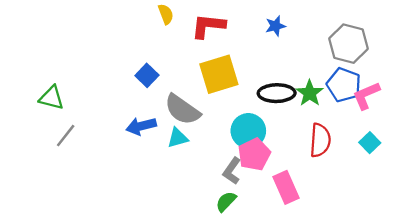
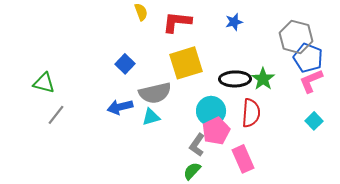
blue pentagon: (344, 85) -> (308, 58), moved
gray semicircle: (182, 110) -> (155, 93), turned -48
red semicircle: (320, 140) -> (251, 113), moved

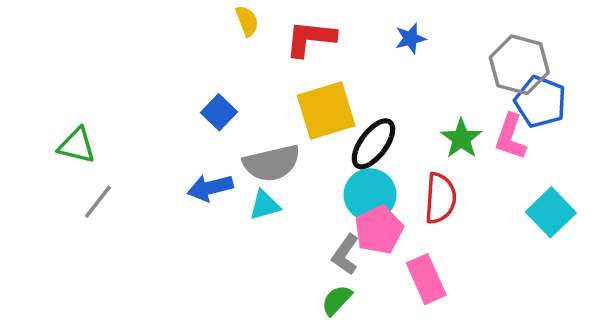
black ellipse: (235, 79) -> (374, 144), moved, turned -52
pink L-shape: (311, 81) -> (511, 137), moved, turned -48
cyan square: (314, 121) -> (551, 212), size x1.5

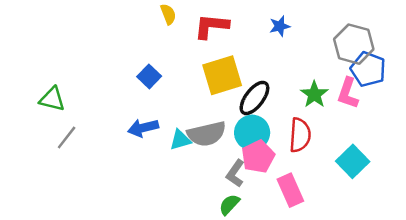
gray semicircle: (272, 163) -> (207, 134), moved
cyan square: (551, 212) -> (353, 161), moved

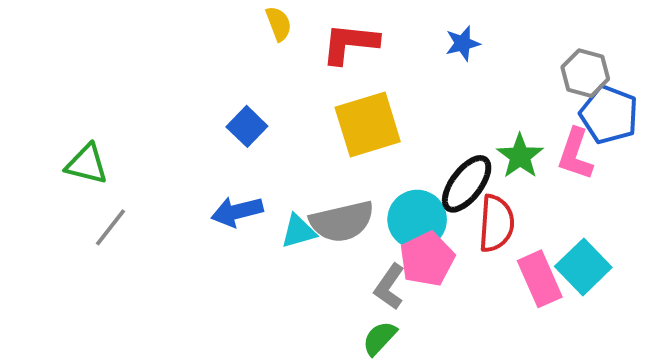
gray hexagon: (354, 44) -> (585, 73), size x0.7
black ellipse: (254, 98) -> (467, 184), moved
pink rectangle: (290, 190) -> (540, 279), moved

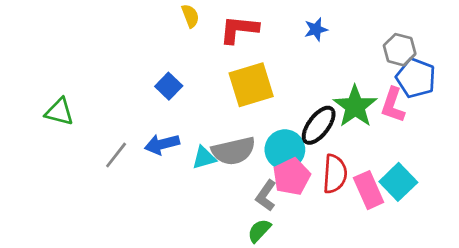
green star: (520, 156) -> (355, 106), size x1.4
red semicircle: (496, 223) -> (335, 174), moved
gray line: (110, 227) -> (116, 155), moved

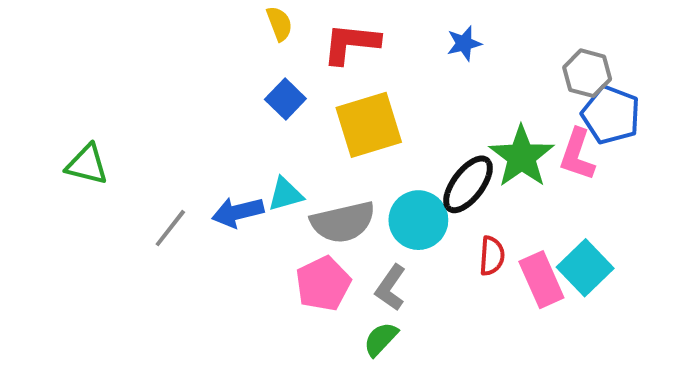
blue square: (169, 86) -> (285, 99), moved
cyan triangle: (204, 158) -> (285, 194), moved
red semicircle: (335, 174) -> (492, 256), size x0.7
pink pentagon: (292, 177) -> (323, 284), moved

